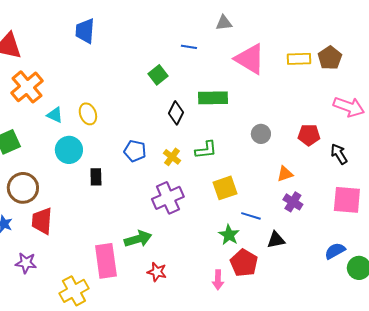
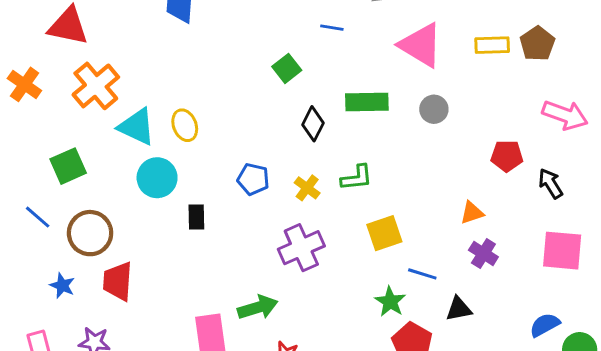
cyan triangle: (55, 115) -> (137, 127), size x1.6
gray circle: (261, 134) -> (434, 109), moved

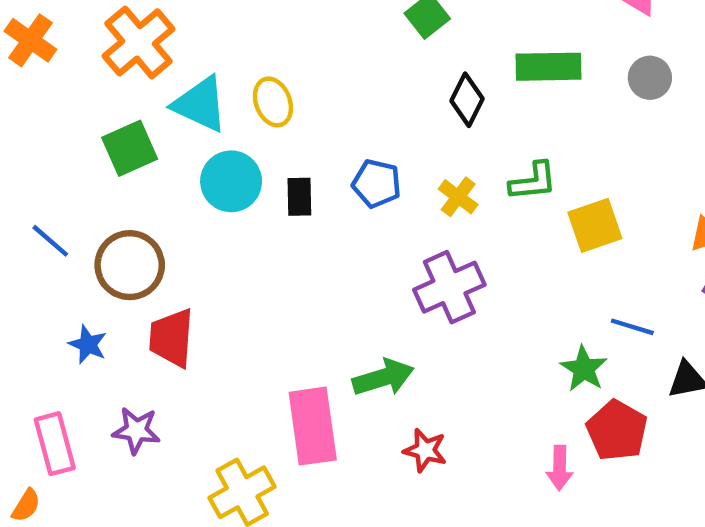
green square: (68, 166) -> (130, 148), moved
black rectangle: (196, 217) -> (299, 197), moved
yellow square: (384, 233) -> (595, 225), moved

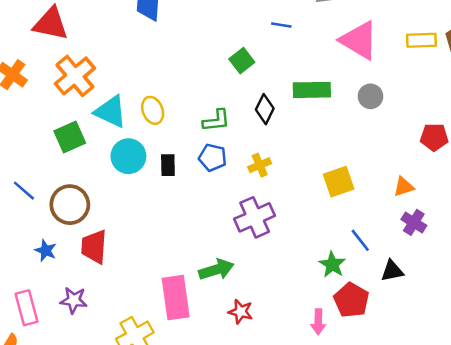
green L-shape: (533, 181) -> (216, 121), moved
yellow cross: (458, 197) -> (260, 165), turned 30
blue line: (632, 327) -> (360, 240), turned 35

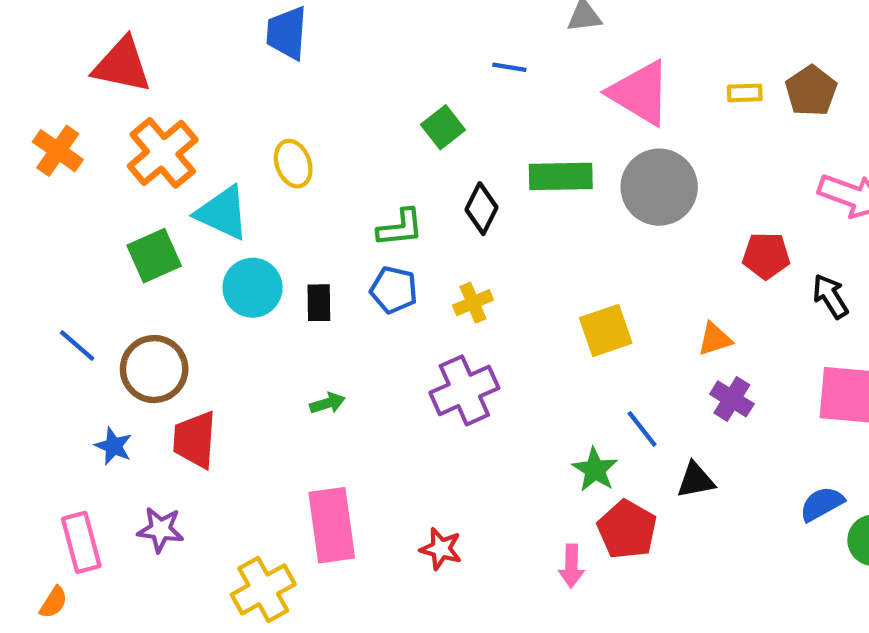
yellow rectangle: (421, 40) -> (745, 93), size x0.7
gray circle: (370, 96) -> (659, 187), size x1.8
yellow ellipse: (153, 110) -> (293, 164), moved
green arrow: (216, 270) -> (327, 403), moved, size x0.6

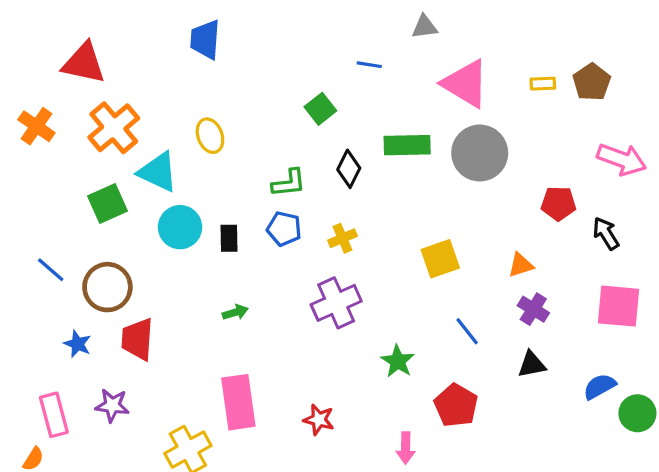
green star: (595, 470) -> (398, 361), moved
black triangle: (696, 480) -> (532, 364), moved
pink arrow: (571, 566) -> (406, 448), moved

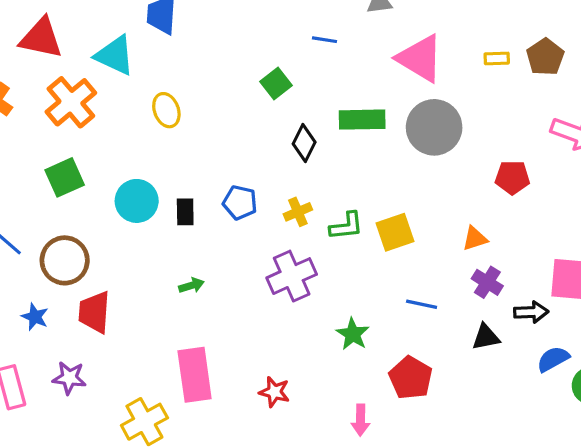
cyan triangle: (158, 172) -> (115, 55), moved
green L-shape: (289, 183) -> (346, 226), moved
black arrow: (606, 233) -> (531, 312), moved, turned 120
blue line: (467, 331) -> (422, 304), turned -40

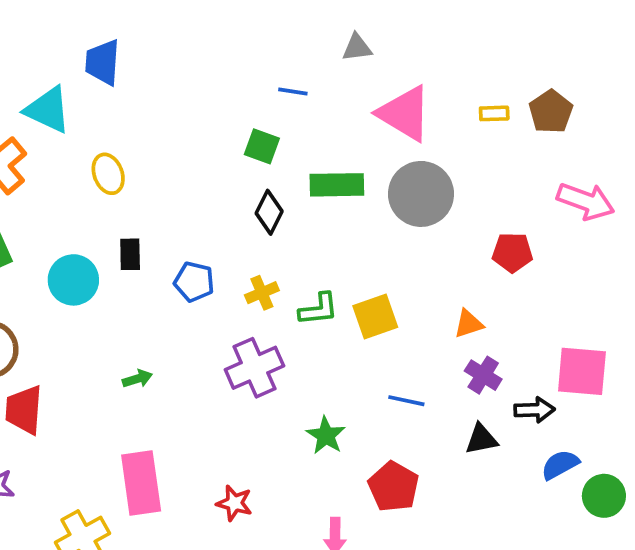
green square: (276, 84) -> (262, 146), moved, turned -32
black rectangle: (185, 212) -> (130, 254), moved

